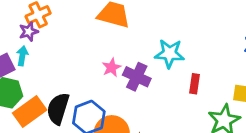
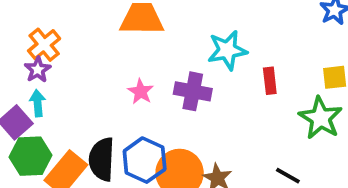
pink star: (112, 67) -> (141, 92), moved

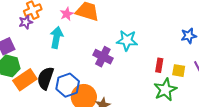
red rectangle: (270, 81) -> (159, 65), moved
pink star: (141, 92) -> (67, 14), moved
cyan arrow: (38, 103) -> (56, 38), moved, size x1.5

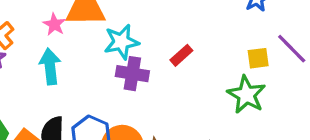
cyan star: (127, 40) -> (121, 42), moved
red rectangle: (159, 65) -> (181, 55), moved, turned 56

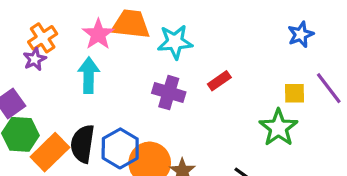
pink star: (54, 24) -> (98, 34), size x1.4
cyan star: (121, 42) -> (175, 42), moved

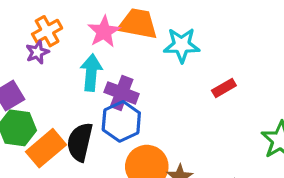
purple cross: (169, 93) -> (122, 93), moved
blue hexagon: (120, 148) -> (121, 121), moved

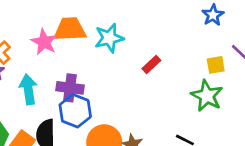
cyan arrow: (91, 73) -> (28, 89), moved

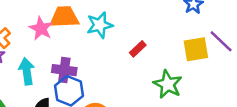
yellow square: (216, 65) -> (196, 49), size x1.5
green star: (207, 96) -> (168, 84), moved

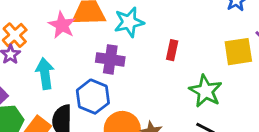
red rectangle: (138, 49) -> (172, 50), turned -35
purple cross: (64, 70) -> (110, 59), moved

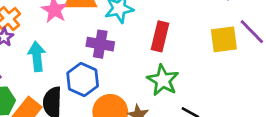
red rectangle: (172, 50) -> (160, 36), size x1.5
green star: (206, 91) -> (163, 80), moved

